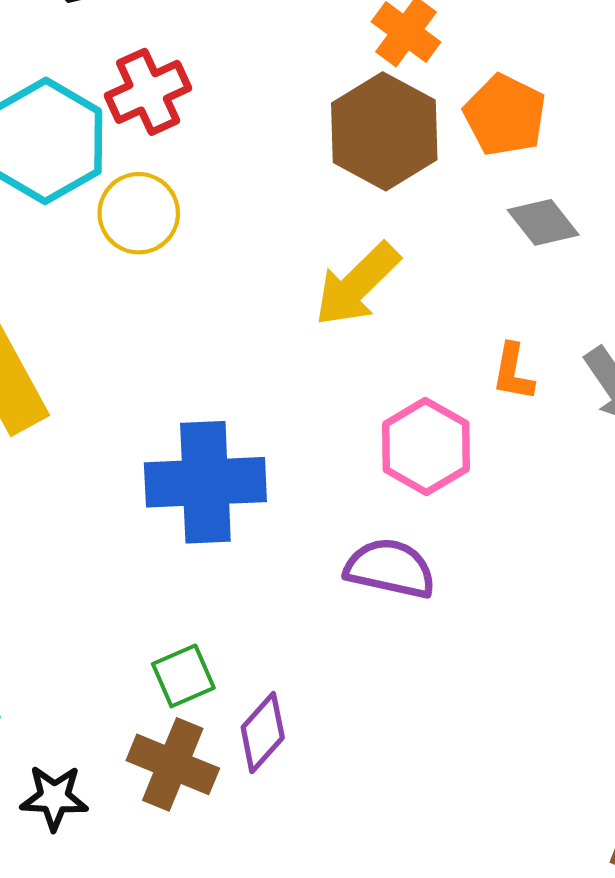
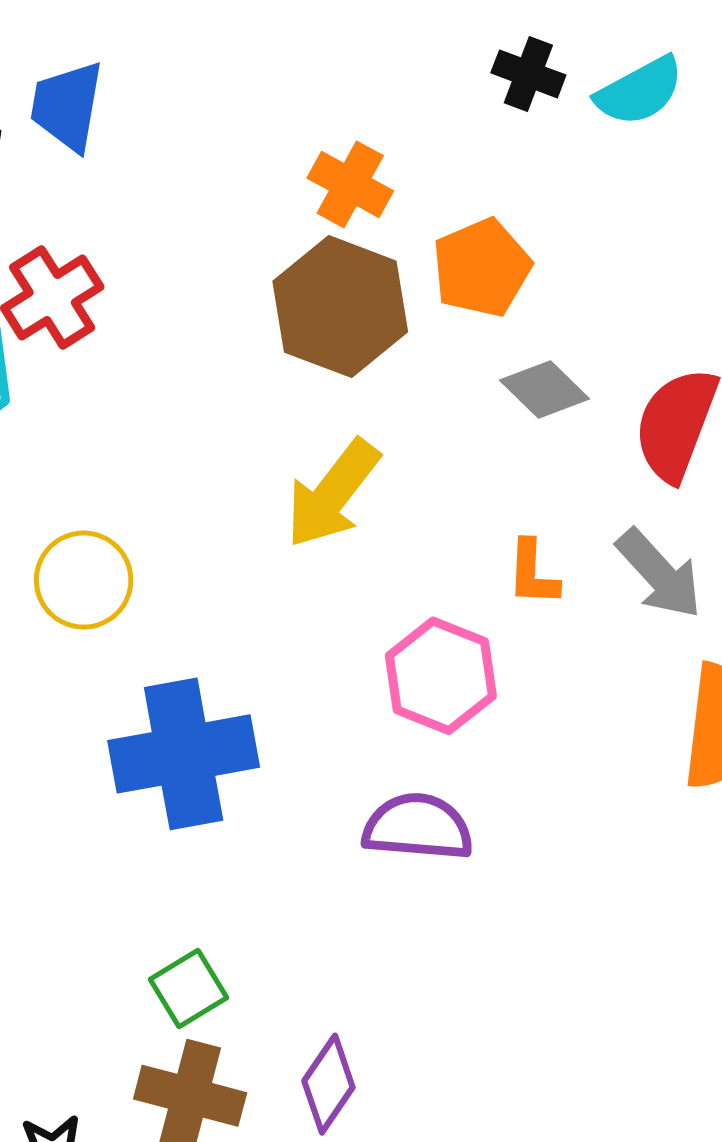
orange pentagon: (505, 115) -> (482, 268), turned 30
yellow circle: (139, 213) -> (84, 580), moved
purple diamond: (263, 733) -> (328, 1084), moved

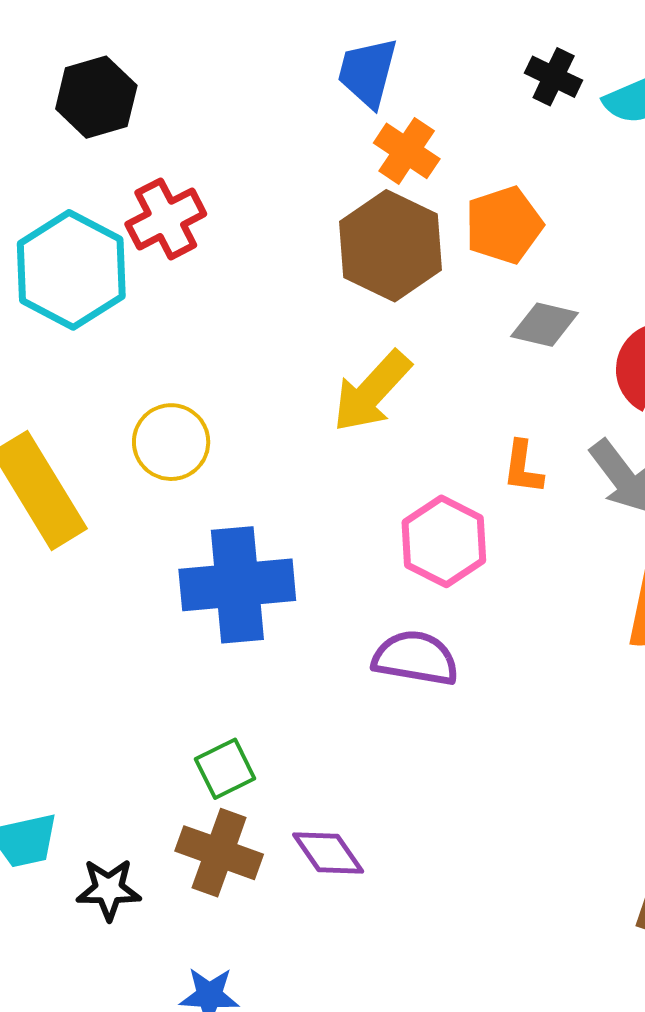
blue trapezoid: (67, 106) -> (368, 72), moved
gray diamond: (544, 390) -> (545, 325), turned -36
purple diamond: (328, 1084) -> (328, 853), turned -74

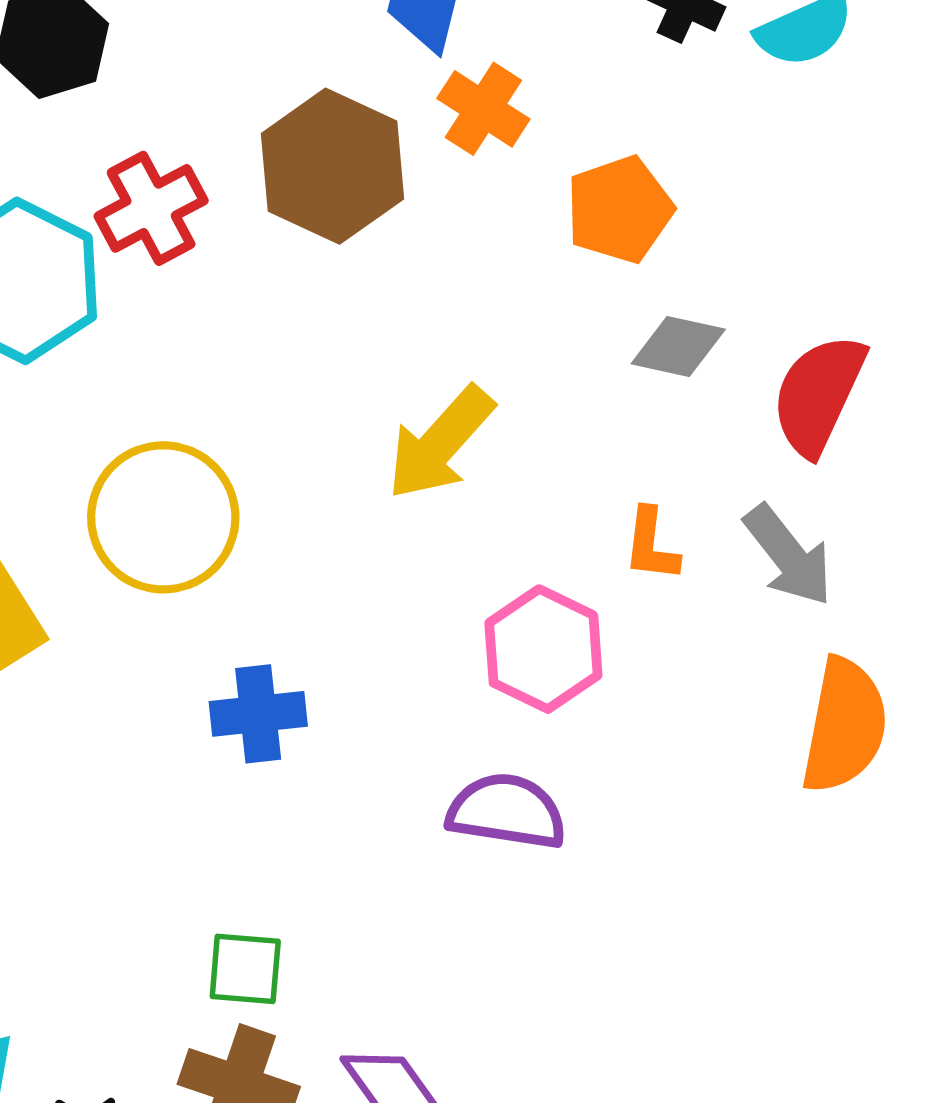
brown hexagon: (390, 246) -> (333, 166), moved
yellow circle: (171, 442) -> (163, 517), size x1.4
blue cross: (237, 585) -> (258, 714), size x0.6
green square: (225, 769) -> (245, 969), turned 32

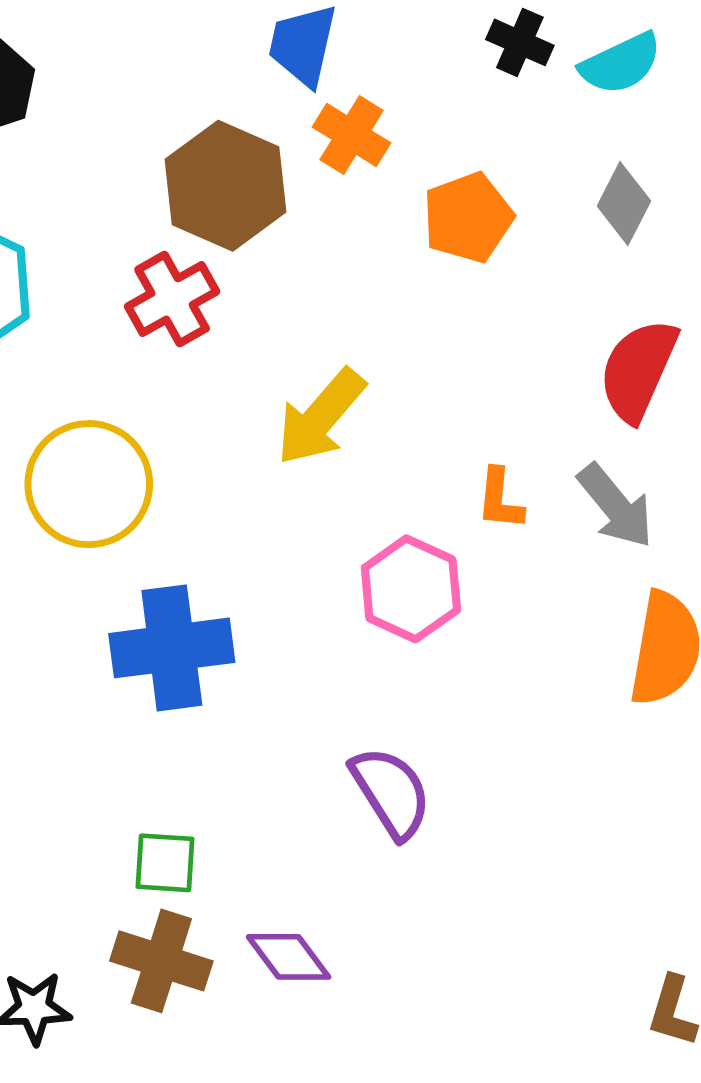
red cross: (151, 208) -> (172, 299), moved
gray diamond: (678, 347) -> (624, 204), moved, turned -74
blue cross: (258, 714) -> (172, 648), size x1.5
purple semicircle: (507, 811) -> (391, 792), moved, turned 50

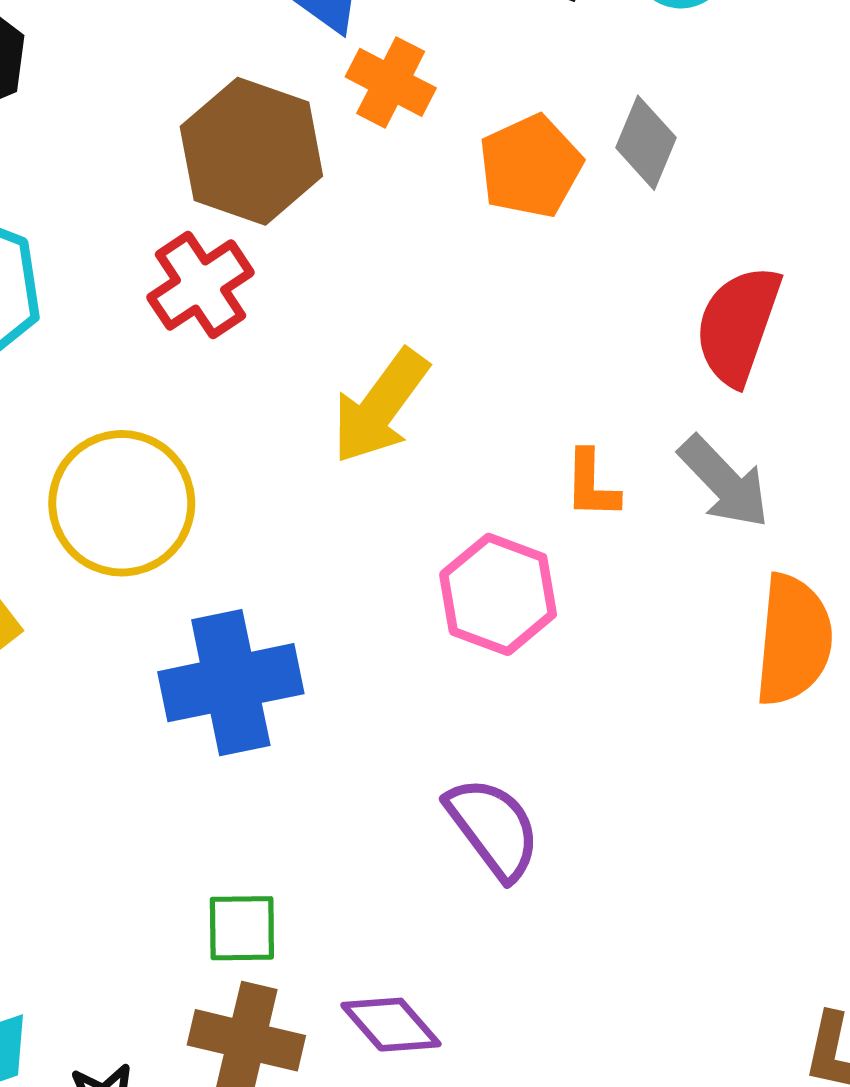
gray diamond: (624, 204) -> (646, 143), moved

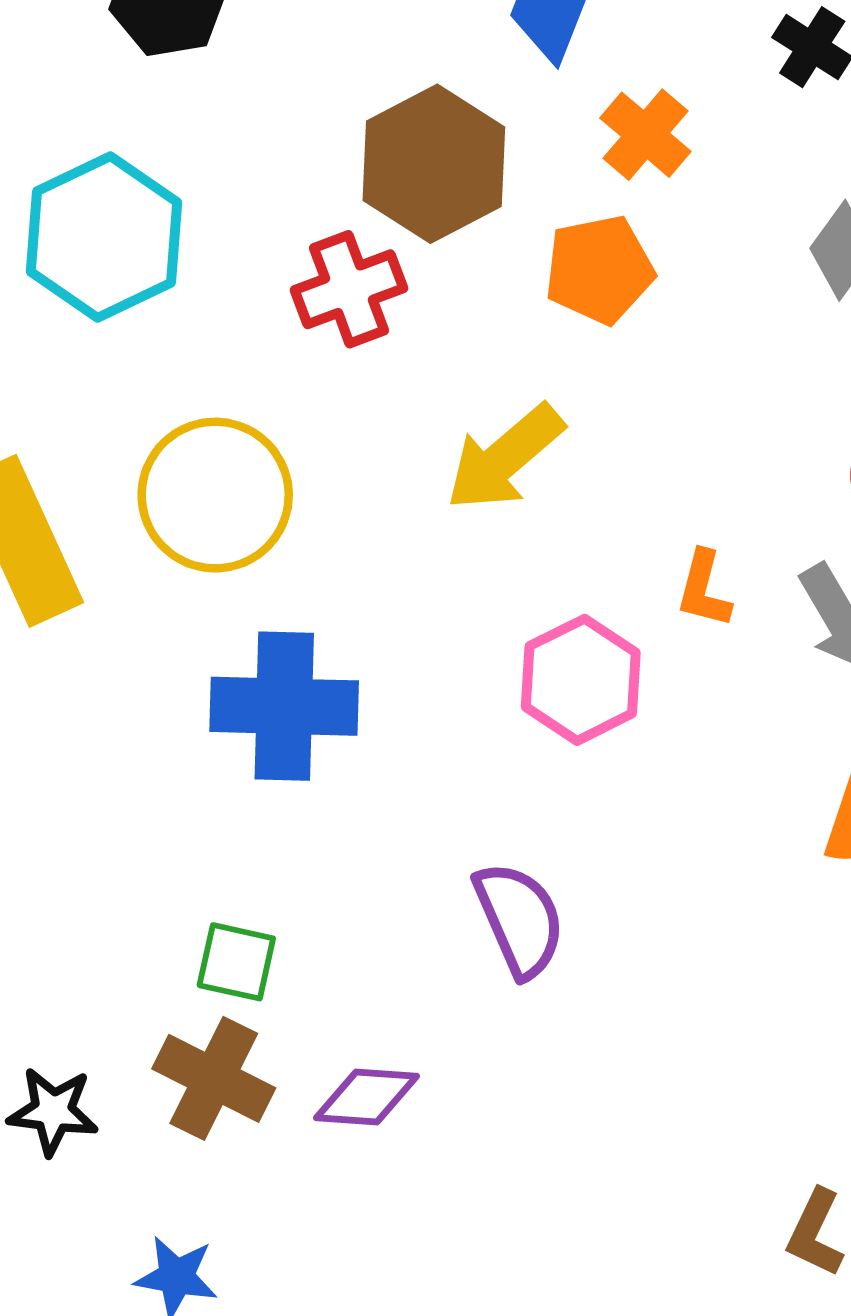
orange cross: (391, 82) -> (645, 135), moved
orange pentagon: (530, 166) -> (599, 270), moved
purple diamond: (391, 1025) -> (366, 1097), turned -58

